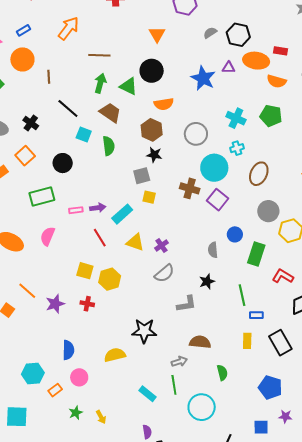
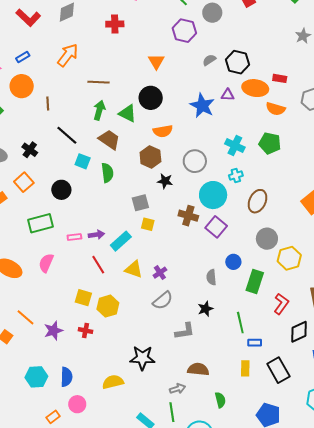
black star: (154, 155) -> (165, 181), moved
red L-shape: (283, 276) -> (281, 304), turned 95
cyan hexagon: (33, 374) -> (36, 377), moved

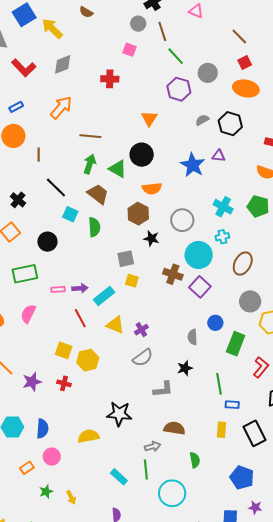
orange ellipse: (255, 88) -> (246, 88), moved

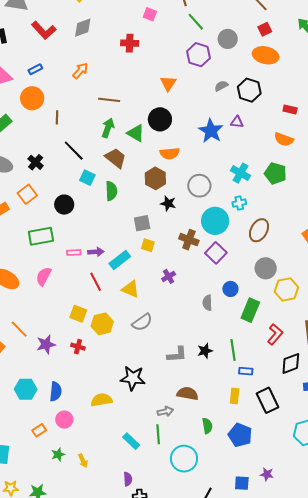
orange arrow: (61, 107) -> (80, 71), size x0.7
purple cross: (141, 330) -> (169, 276), moved
gray semicircle: (143, 358) -> (142, 322), moved
black star: (185, 368) -> (205, 351), moved
blue pentagon: (242, 478) -> (240, 435), moved

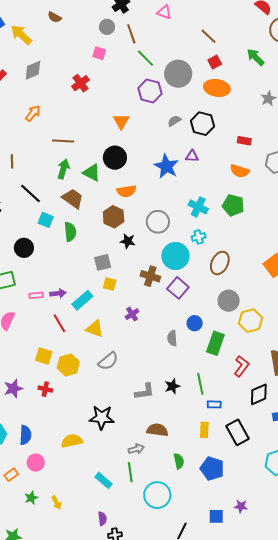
gray circle: (228, 39) -> (178, 74), size x1.4
red cross: (130, 43) -> (81, 83), turned -36

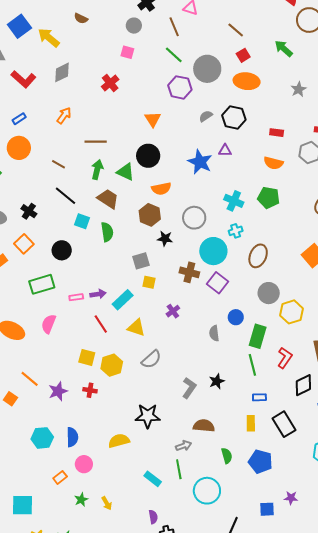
brown line: (131, 34) -> (174, 27), moved
brown line: (12, 161) -> (59, 164), moved, turned -56
green line: (200, 384) -> (252, 365), moved
gray L-shape: (145, 392) -> (189, 388), turned -45

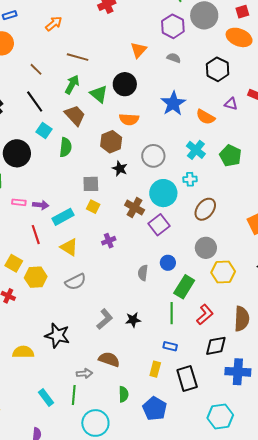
gray semicircle: (206, 116) -> (174, 58), moved, turned 40
purple triangle: (225, 150) -> (231, 104), moved
orange semicircle: (273, 163) -> (205, 117), moved
black circle: (62, 250) -> (17, 153), size x1.4

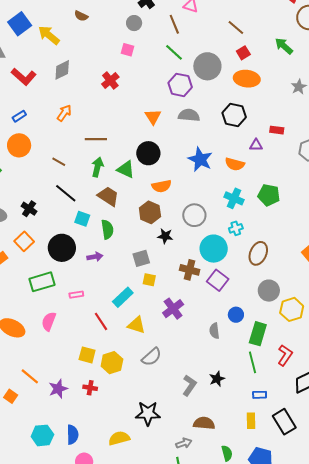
gray semicircle: (174, 58) -> (189, 115), size x1.5
purple arrow: (41, 205) -> (95, 257), moved
purple cross: (109, 241) -> (173, 309), size x1.5

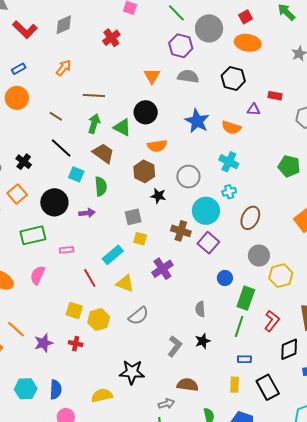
green pentagon: (269, 195) -> (289, 166), moved
gray semicircle: (214, 331) -> (200, 309), moved
green line: (253, 362) -> (239, 326), turned 30

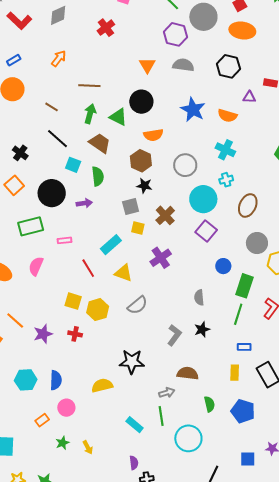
black star: (158, 196) -> (144, 186), moved
brown cross: (181, 231) -> (165, 215), moved, turned 30

